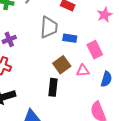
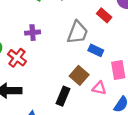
brown square: (62, 65) -> (79, 75), turned -30

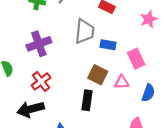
purple cross: (33, 33) -> (39, 44), size x1.5
red cross: (17, 58) -> (41, 81), moved, turned 30

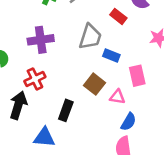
blue semicircle: (148, 93) -> (128, 122), moved
black rectangle: (87, 100) -> (66, 110), moved
black arrow: (31, 109) -> (18, 105), turned 110

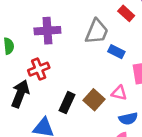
brown square: (94, 84) -> (94, 100), moved
blue semicircle: (128, 122) -> (128, 119), turned 42

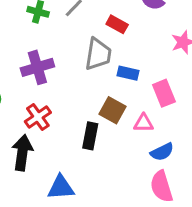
red rectangle: (126, 13) -> (117, 24), moved
brown square: (94, 100) -> (113, 110), moved
black rectangle: (67, 103) -> (90, 136), moved

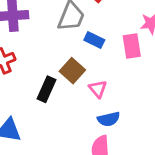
pink rectangle: (164, 93) -> (132, 46), moved
pink triangle: (144, 123) -> (98, 89), turned 36

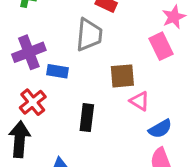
blue rectangle: (94, 40) -> (57, 71), moved
brown square: (72, 71) -> (122, 76), moved, turned -30

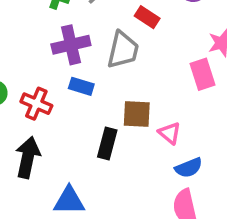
purple cross: (29, 52) -> (71, 45), moved
brown square: (122, 76) -> (137, 114), moved
red cross: (33, 102) -> (36, 104), moved, turned -36

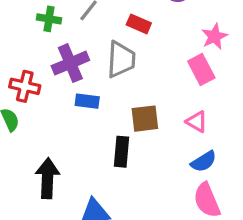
red cross: (36, 104) -> (25, 86), moved
pink triangle: (170, 133) -> (197, 122), moved

